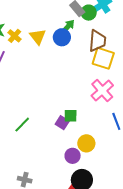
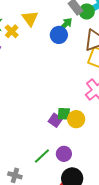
yellow triangle: (38, 37) -> (30, 18), moved
green line: (22, 125) -> (42, 156), moved
yellow circle: (86, 143) -> (76, 119), moved

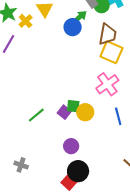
green line: (42, 156) -> (36, 115), moved

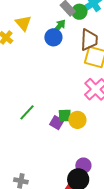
green line: (36, 115) -> (27, 112), moved
purple circle: (71, 146) -> (83, 166), moved

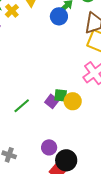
green line: (27, 112) -> (22, 106), moved
purple circle: (83, 166) -> (49, 147), moved

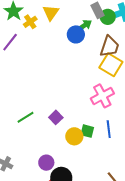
green square: (61, 95) -> (87, 131), moved
yellow circle: (73, 101) -> (74, 136), moved

